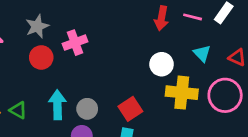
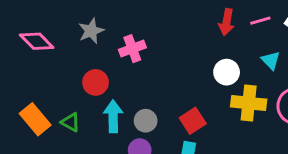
pink line: (193, 17) -> (260, 21), turned -30
red circle: (41, 57) -> (96, 82), moved

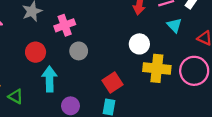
cyan triangle: (271, 60) -> (174, 25), moved
gray circle: (146, 121) -> (79, 51), moved
green triangle: (70, 122) -> (16, 96), moved

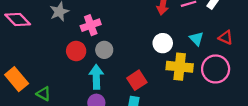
cyan triangle: (174, 25) -> (196, 39), moved
red circle: (36, 52) -> (76, 51), moved
cyan arrow: (50, 79) -> (96, 77), moved

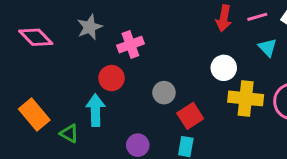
cyan triangle: (196, 39) -> (267, 47), moved
gray circle: (104, 50) -> (164, 93), moved
cyan arrow: (96, 77) -> (95, 110), moved

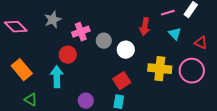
red arrow: (224, 18) -> (145, 27), moved
white circle: (224, 68) -> (126, 50), moved
gray circle: (164, 93) -> (104, 41), moved
orange rectangle: (34, 114) -> (22, 70), moved
green triangle: (69, 133) -> (31, 100), moved

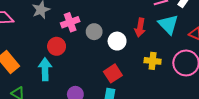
red arrow: (145, 27) -> (140, 27), moved
cyan triangle: (175, 34) -> (168, 24), size x1.5
yellow cross: (160, 69) -> (153, 61), size x0.7

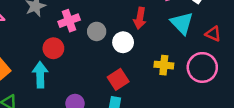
red arrow: (140, 27) -> (140, 18), moved

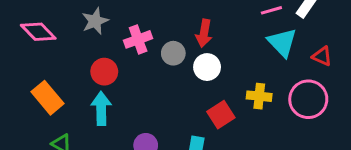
red arrow: (140, 18) -> (204, 33), moved
red circle: (53, 48) -> (104, 72), moved
red square: (118, 79) -> (221, 115), moved

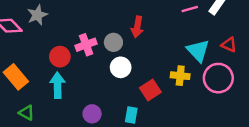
gray star: (95, 21) -> (37, 15), moved
pink cross: (138, 39) -> (86, 45), moved
cyan triangle: (282, 42) -> (198, 51), moved
white circle: (207, 67) -> (121, 67), moved

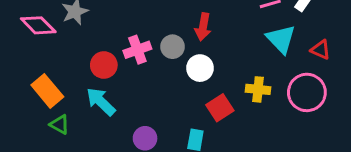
cyan triangle: (198, 51) -> (281, 39), moved
white circle: (121, 67) -> (200, 68), moved
cyan arrow: (57, 85) -> (101, 102), turned -45
green triangle: (27, 113) -> (60, 125), moved

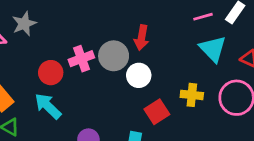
gray circle: (173, 47) -> (114, 56), size x1.4

